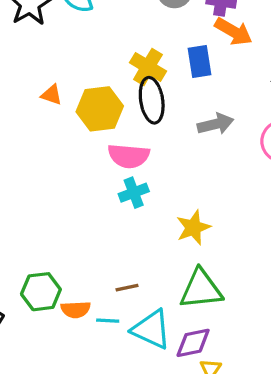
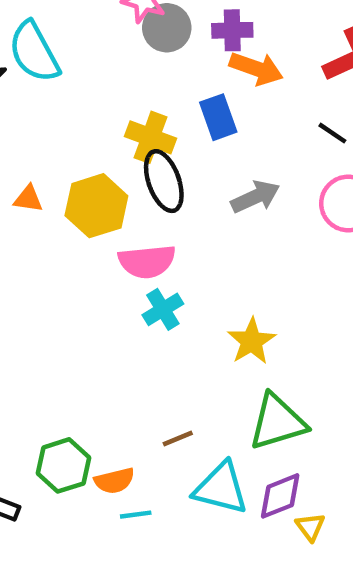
cyan line: (108, 321) -> (136, 515), moved

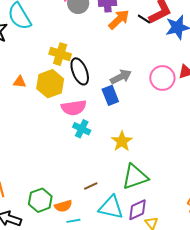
orange arrow: (256, 68) -> (119, 19), turned -60
blue rectangle: (218, 117) -> (110, 95), moved
black line: (332, 133) -> (144, 19), moved
yellow cross: (151, 137) -> (60, 54), moved
cyan cross: (163, 309) -> (82, 129), turned -30

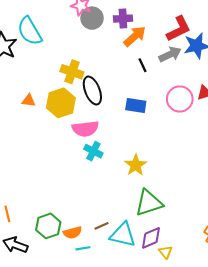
black line: (144, 19) -> (143, 65), moved, turned 32
gray arrow: (121, 77) -> (170, 54), moved
blue rectangle: (110, 95) -> (136, 105), moved, turned -60
brown line: (91, 186) -> (102, 226), moved

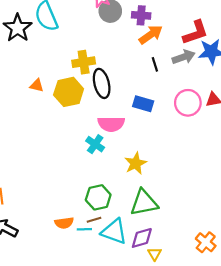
yellow cross: (72, 72) -> (84, 62), turned -35
pink semicircle: (85, 129) -> (111, 124), moved
green hexagon: (48, 226) -> (98, 197), moved
cyan line: (83, 248) -> (84, 229), moved

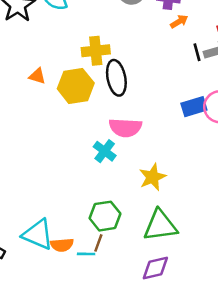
orange arrow: (151, 35) -> (179, 22), size x0.6
black line: (155, 64) -> (197, 52), moved
blue rectangle: (143, 104) -> (194, 107), moved, turned -36
brown line: (94, 220) -> (98, 243), turned -56
cyan triangle: (114, 231) -> (38, 234), moved

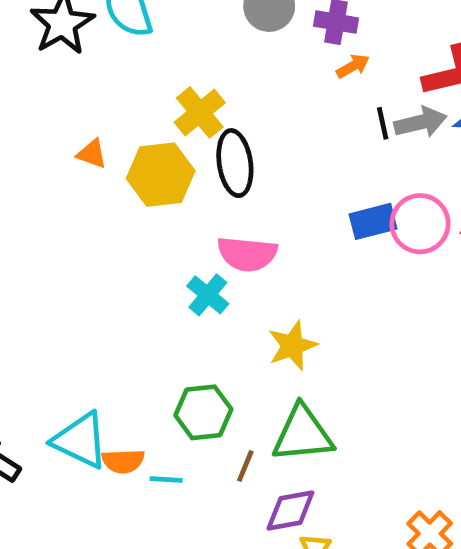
yellow cross: (96, 51) -> (200, 112), turned -36
brown line: (98, 243) -> (245, 466), moved

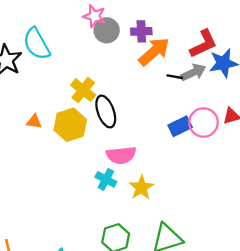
orange arrow: (353, 66) -> (154, 51), size x2.0
black line: (383, 123) -> (175, 77), turned -56
yellow star: (292, 346) -> (141, 188), moved

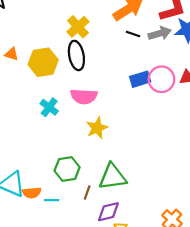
black line: (175, 77) -> (133, 34), moved
yellow cross: (83, 90) -> (78, 27), moved
cyan cross: (106, 179) -> (49, 107), moved

